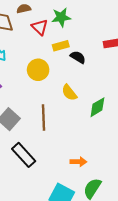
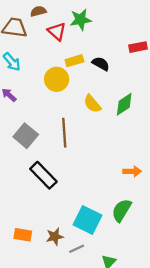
yellow rectangle: (61, 46) -> (74, 61), moved
green diamond: (97, 107) -> (124, 104), moved
orange arrow: (78, 162) -> (132, 171), moved

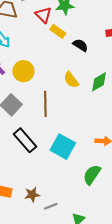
yellow rectangle: (74, 61) -> (58, 31), moved, turned 49
yellow circle: (57, 79) -> (23, 71), moved
cyan square: (87, 220) -> (63, 147), moved

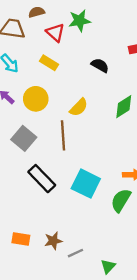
yellow rectangle: (58, 31) -> (49, 63), moved
yellow semicircle: (71, 80) -> (79, 107), moved, turned -96
green semicircle: (92, 175) -> (121, 200), moved

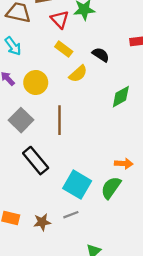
yellow rectangle: (49, 63) -> (64, 49), moved
yellow semicircle: (79, 107) -> (78, 74), moved
cyan square: (86, 184) -> (77, 185), moved
gray line: (75, 253) -> (71, 215), moved

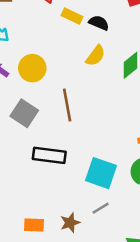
yellow rectangle: (64, 49) -> (72, 16), moved
yellow semicircle: (78, 74) -> (96, 56), moved
black rectangle: (36, 161) -> (49, 155), turned -32

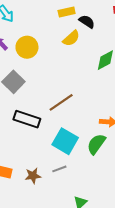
yellow rectangle: (72, 16) -> (67, 12), turned -49
yellow semicircle: (96, 56) -> (71, 38), moved
brown line: (67, 105) -> (61, 102), moved, turned 55

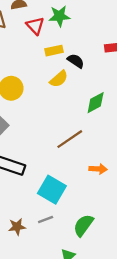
brown line: (61, 102) -> (70, 139), moved
green semicircle: (96, 144) -> (83, 225), moved

